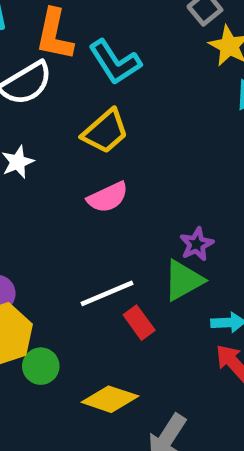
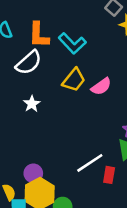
pink semicircle: (108, 197) -> (101, 86), moved
red rectangle: (139, 323) -> (109, 175), turned 56

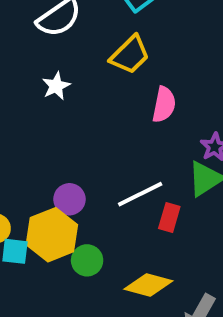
pink semicircle: (101, 86) -> (164, 105), moved, turned -50
purple circle: (33, 173) -> (69, 199), moved

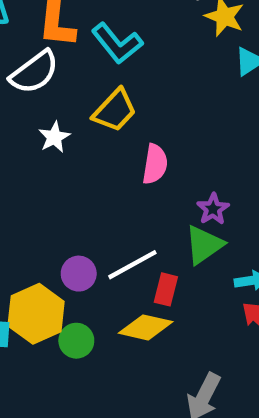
white star: (56, 86) -> (54, 137), moved
purple circle: (69, 199) -> (79, 274), moved
yellow diamond: (148, 285) -> (146, 327), moved

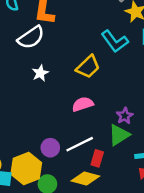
cyan L-shape: (117, 43) -> (115, 41), moved
yellow trapezoid: (115, 110) -> (88, 67), moved
pink semicircle: (155, 164) -> (83, 104), moved, turned -120

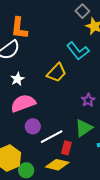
pink semicircle: (83, 104) -> (23, 103), moved, size x1.4
purple star: (125, 116) -> (88, 100), moved
purple circle: (50, 148) -> (33, 126), moved

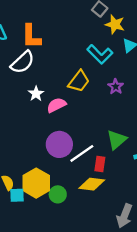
purple star: (88, 100) -> (116, 87), moved
pink semicircle: (23, 103) -> (56, 105), moved, size x0.7
purple circle: (33, 126) -> (59, 144), size x1.5

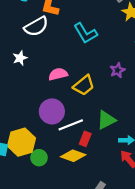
cyan L-shape: (100, 54) -> (85, 33), moved
yellow trapezoid: (79, 81) -> (84, 85), moved
white star: (36, 94) -> (20, 58), moved

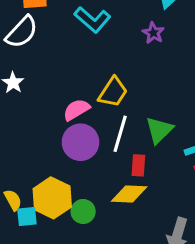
purple star: (117, 70) -> (153, 33), moved
pink semicircle: (58, 74) -> (76, 110), moved
white line: (71, 125) -> (120, 134), moved, turned -35

